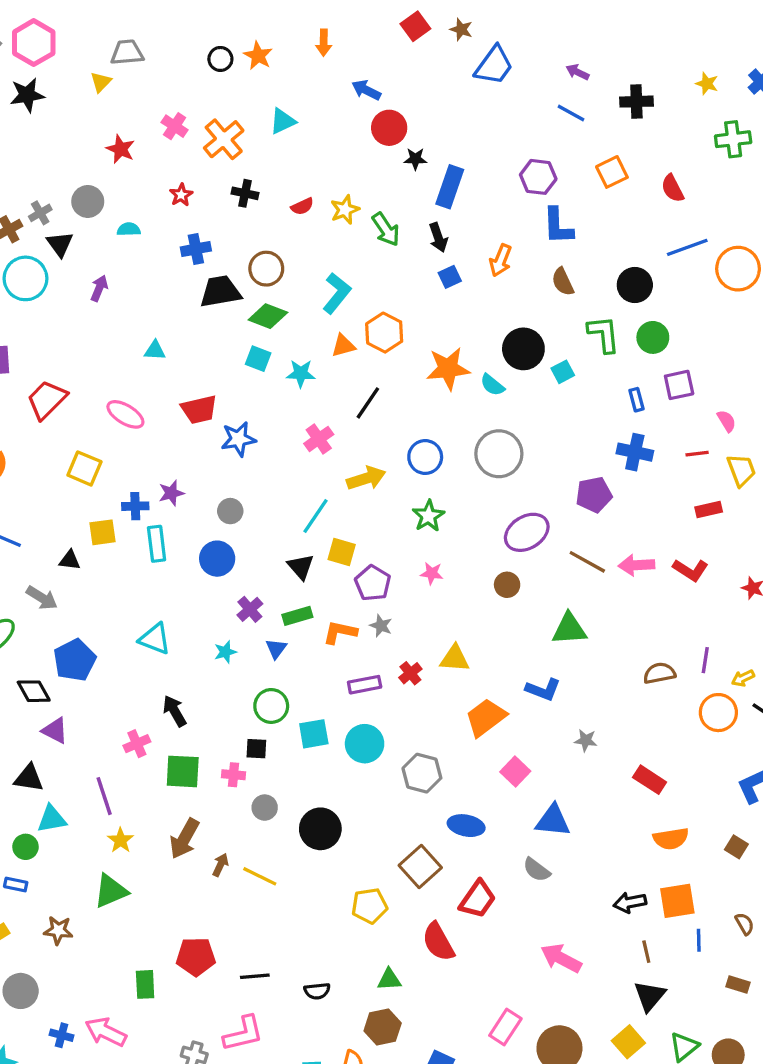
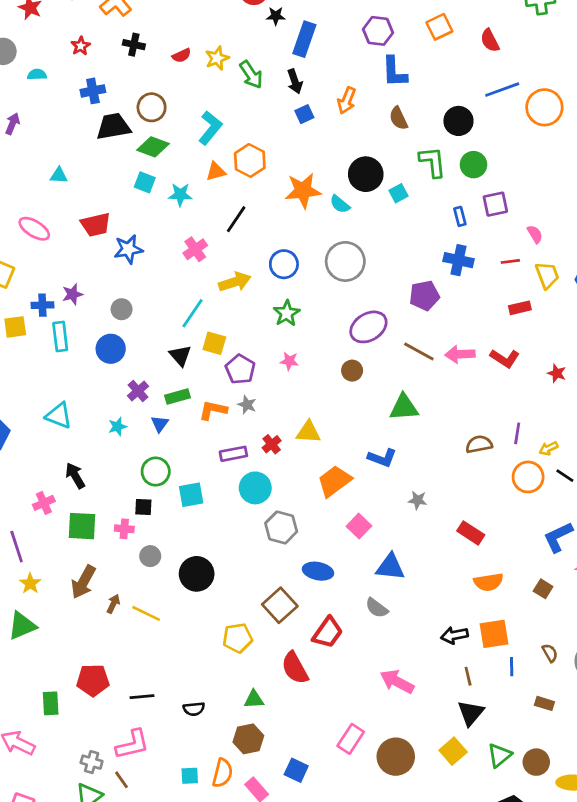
cyan circle: (365, 744) -> (255, 488), moved

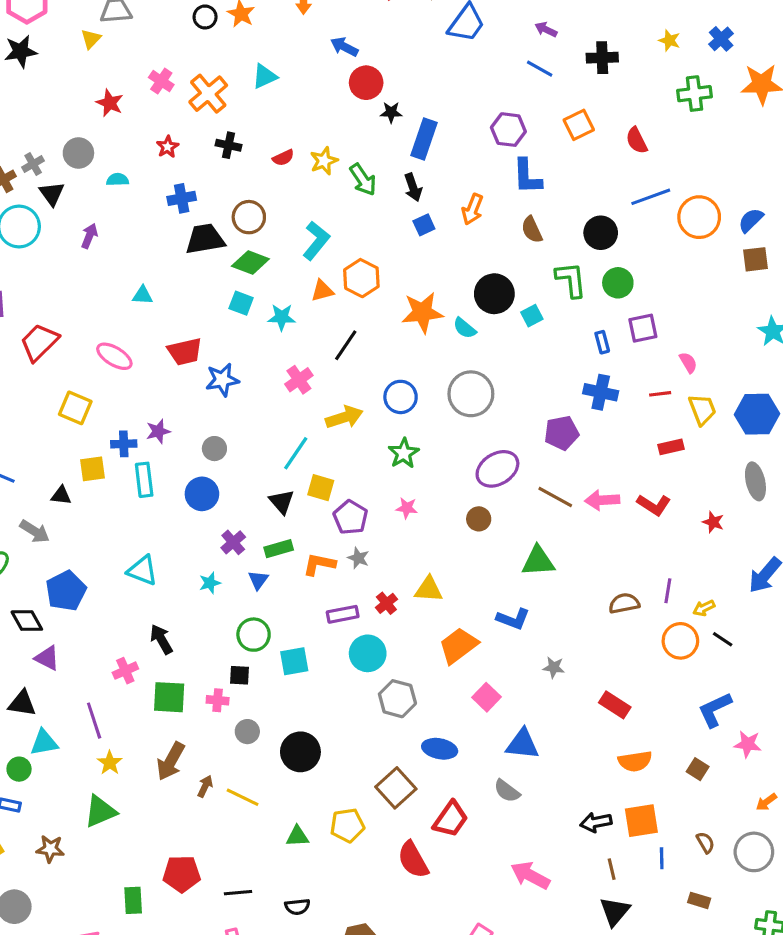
green triangle: (254, 699) -> (297, 836), moved

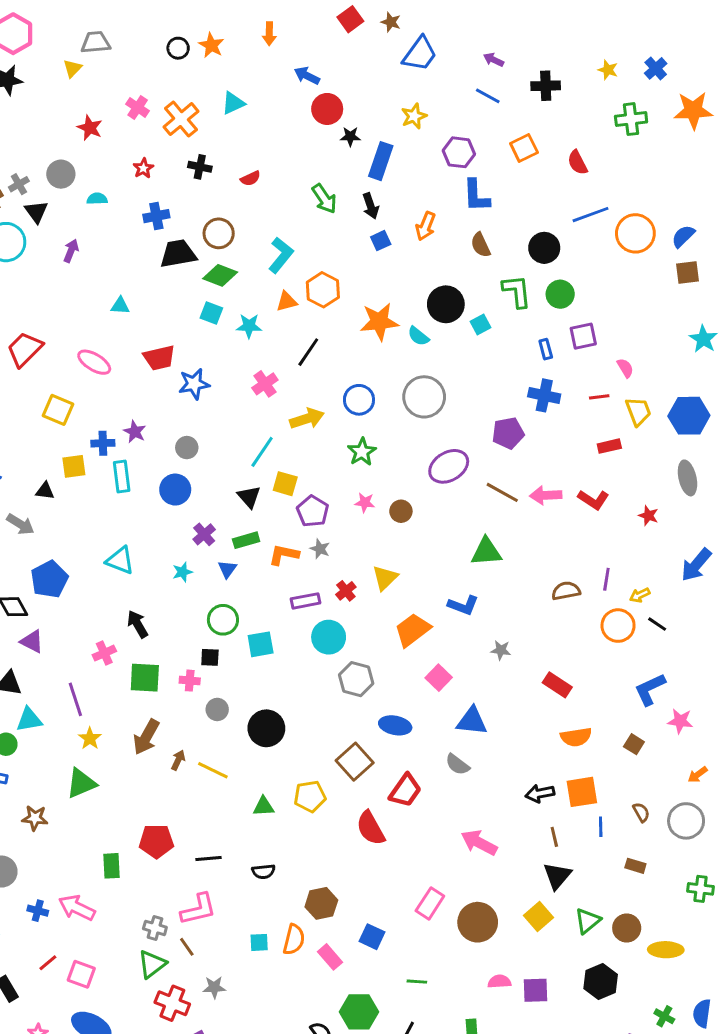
yellow star: (324, 161) -> (414, 116), moved
purple star: (158, 431) -> (135, 432), turned -30
brown circle: (479, 519) -> (401, 511), moved
yellow triangle: (429, 589) -> (385, 578), turned -48

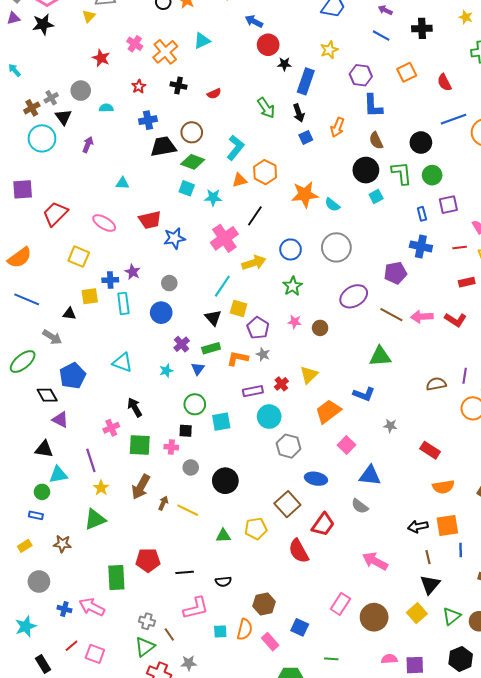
black circle: (446, 304) -> (366, 170), moved
pink cross: (265, 384) -> (224, 238), size x1.5
green rectangle: (112, 866) -> (116, 577), size x1.4
pink L-shape: (198, 909) -> (196, 608), moved

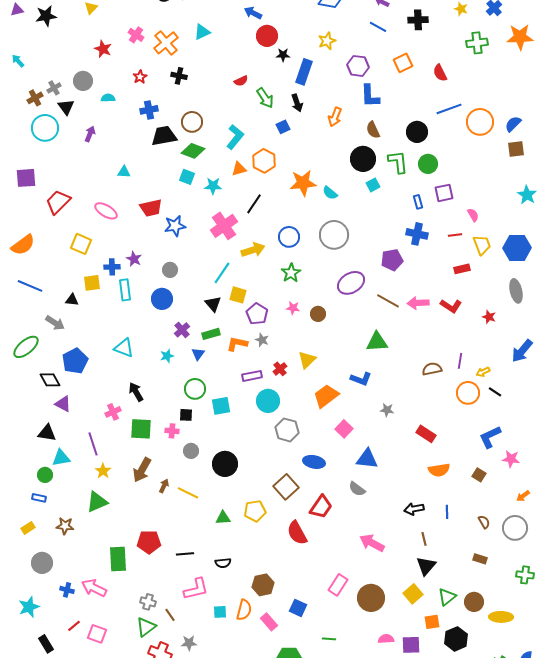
red semicircle: (214, 94) -> (241, 81), moved
blue square: (306, 137) -> (283, 127), moved
orange square: (447, 526) -> (432, 622), moved, size x0.7
blue line: (461, 550) -> (447, 512), moved

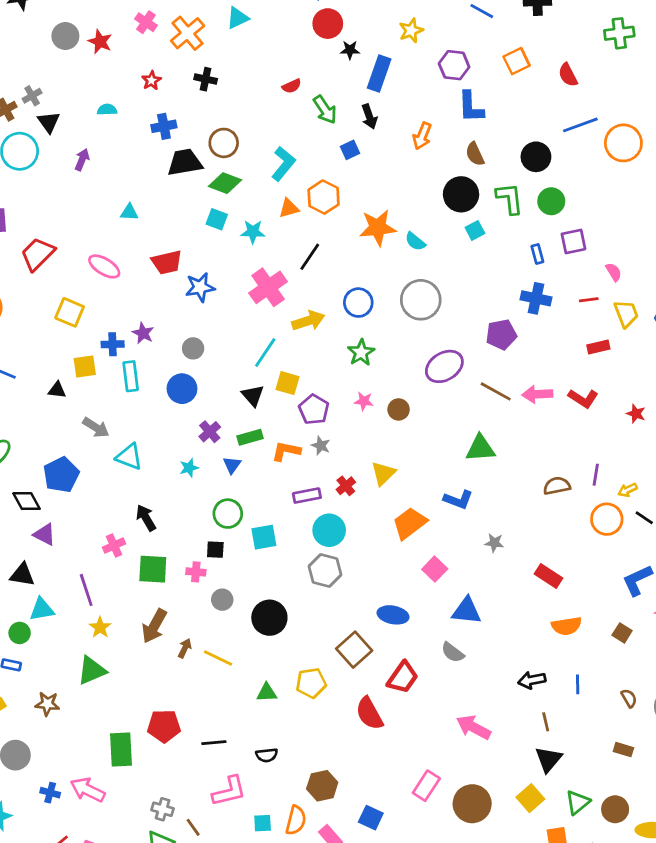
gray circle: (83, 81) -> (65, 36), moved
gray arrow: (55, 323) -> (96, 428), moved
gray hexagon: (287, 430) -> (325, 570), moved

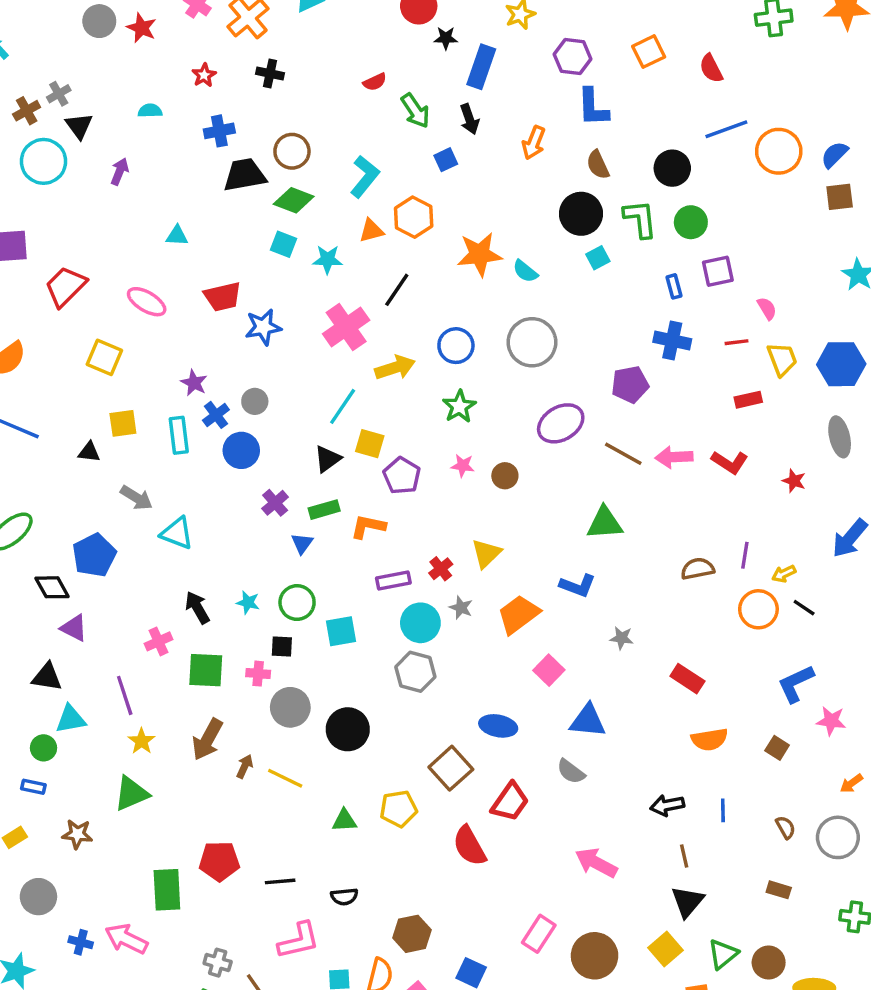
blue cross: (113, 344) -> (216, 415), moved, turned -35
black triangle: (253, 396) -> (327, 459), turned 35
gray star: (321, 446) -> (461, 608), moved
cyan star: (189, 468) -> (248, 603), moved, turned 30
gray circle: (222, 600) -> (290, 707), size x1.5

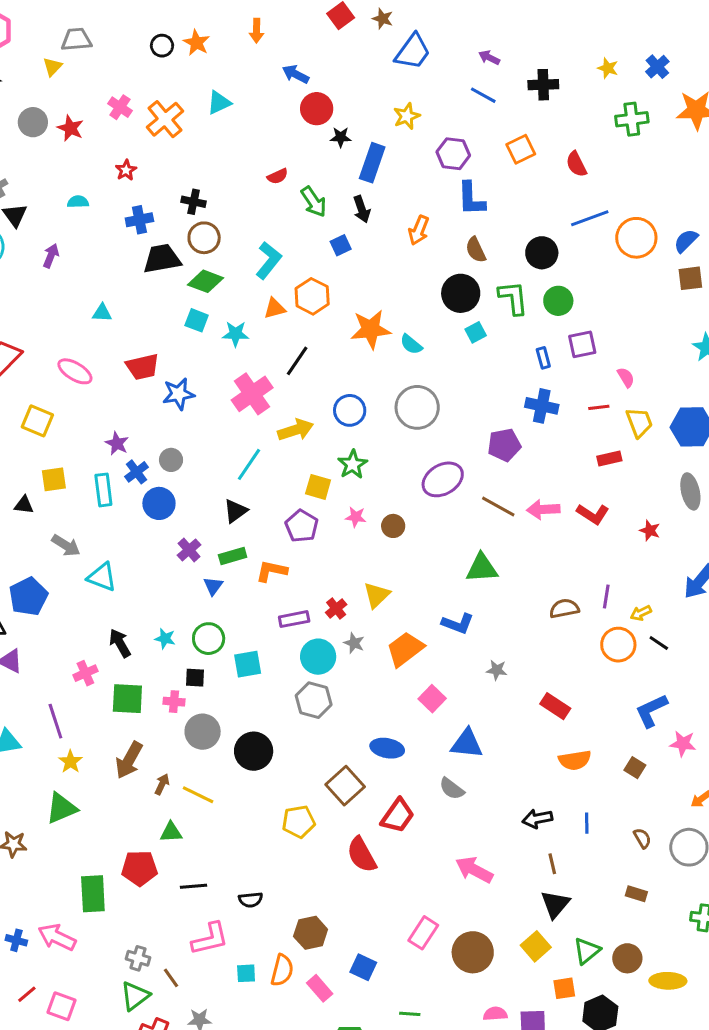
black cross: (270, 73) -> (194, 202), moved
yellow square: (370, 444) -> (318, 487), moved
green triangle: (344, 821) -> (171, 832), moved

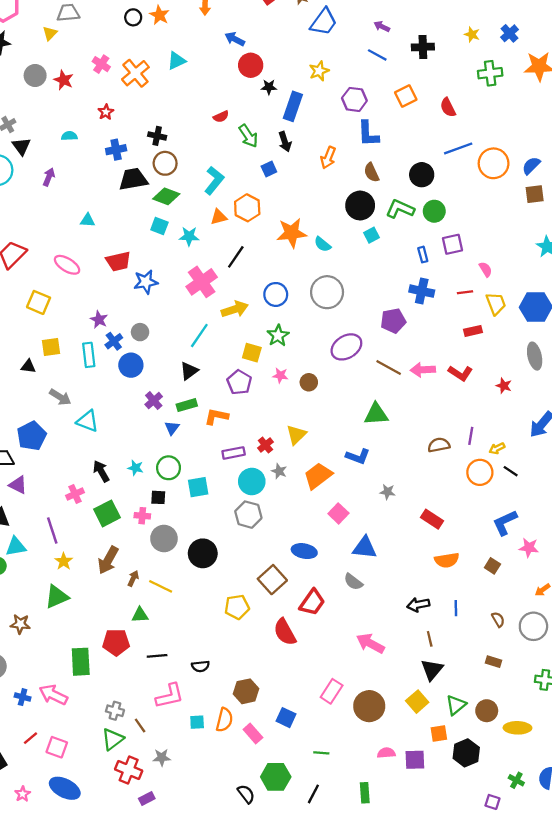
green L-shape: (513, 298) -> (400, 209), turned -60
green square: (127, 699) -> (107, 513), turned -30

